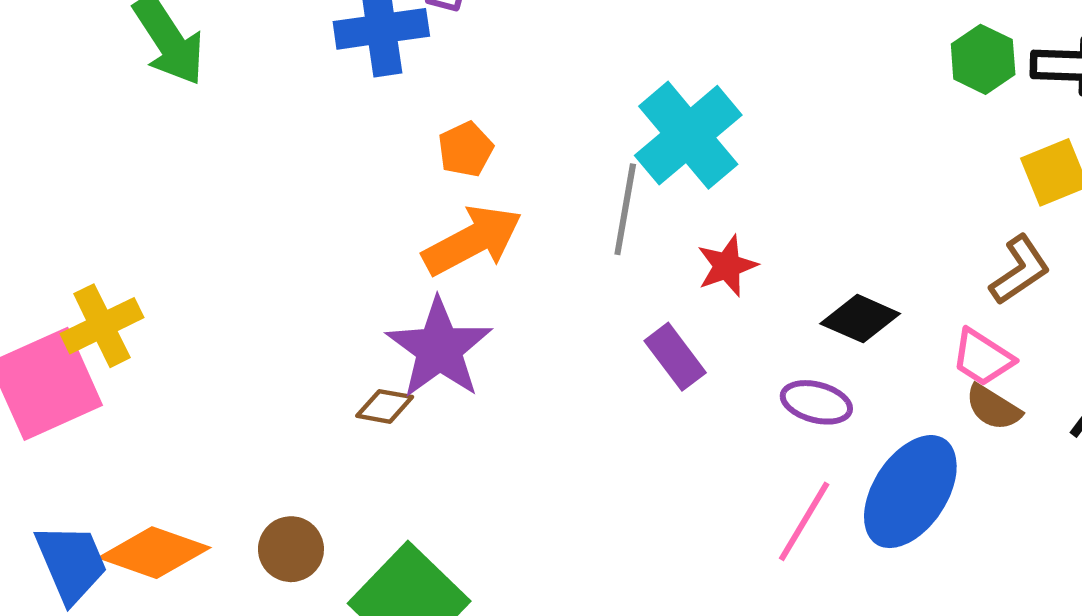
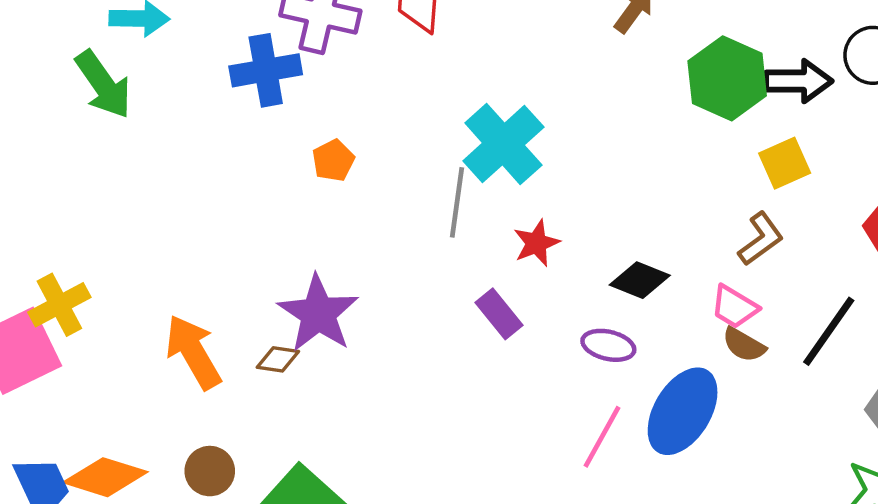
green hexagon: (983, 59) -> (727, 78), size x1.6
orange arrow: (472, 240) -> (193, 352), moved, turned -90

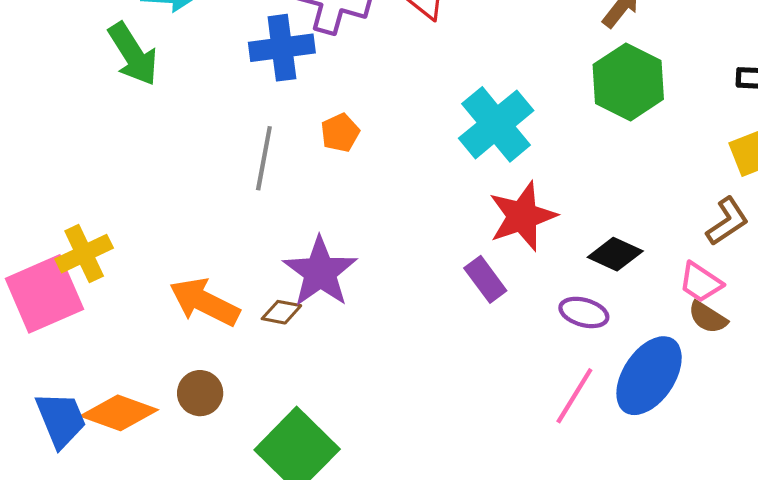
green hexagon: (727, 78) -> (628, 82), moved
gray line: (457, 202) -> (264, 158), moved
red star: (537, 243) -> (522, 216), size x1.6
orange arrow: (193, 352) -> (204, 302), turned -36
brown circle: (210, 471) -> (200, 393), moved

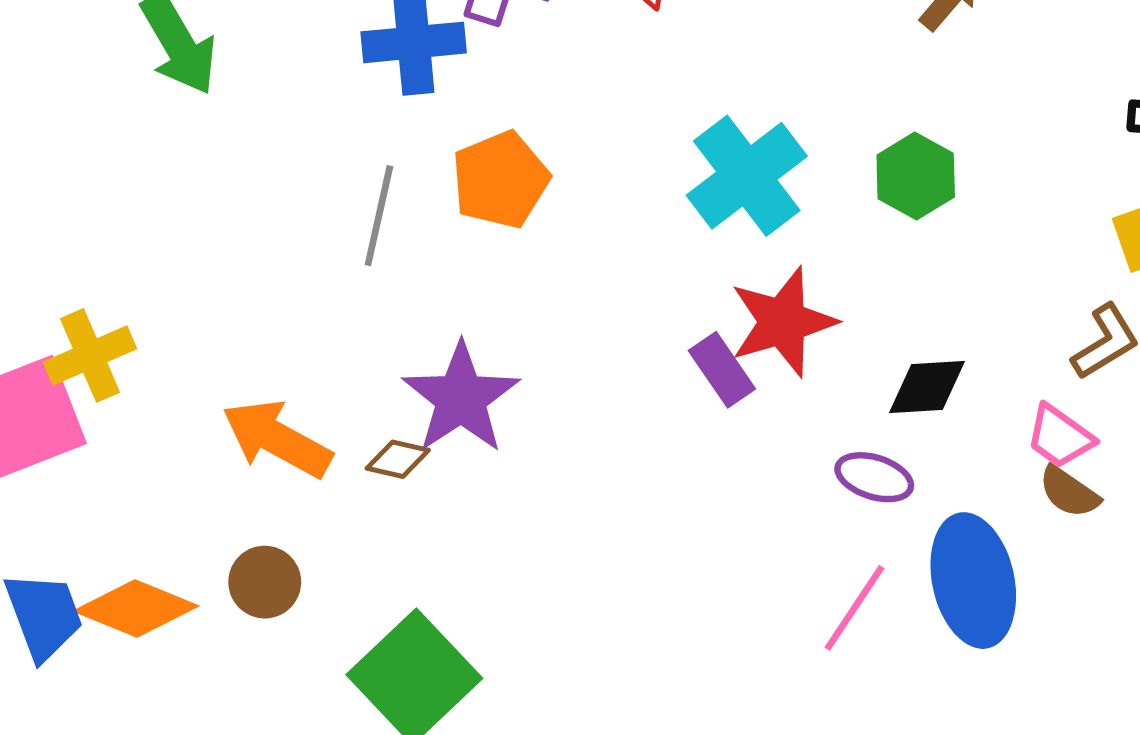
green hexagon: (628, 82) -> (916, 176), moved, size x0.7
orange pentagon: (340, 133) -> (500, 180), size x1.6
black diamond: (615, 254) -> (927, 387), turned -30
purple rectangle: (485, 279) -> (722, 370), moved
blue ellipse: (649, 376) -> (973, 581), turned -48

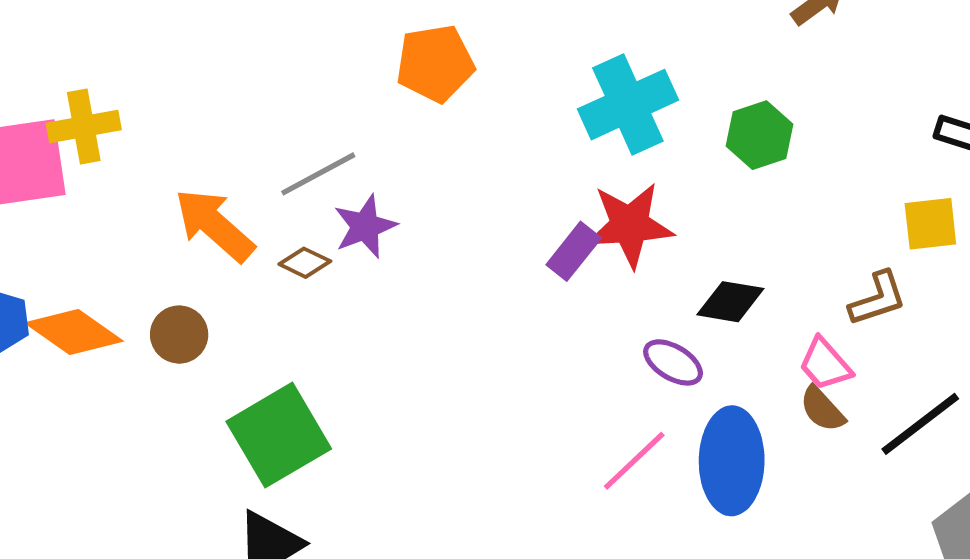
gray line: (379, 216) -> (318, 174), moved, turned 36
purple rectangle: (722, 370) -> (574, 251), turned 60
purple star: (461, 398) -> (365, 226), size x0.7

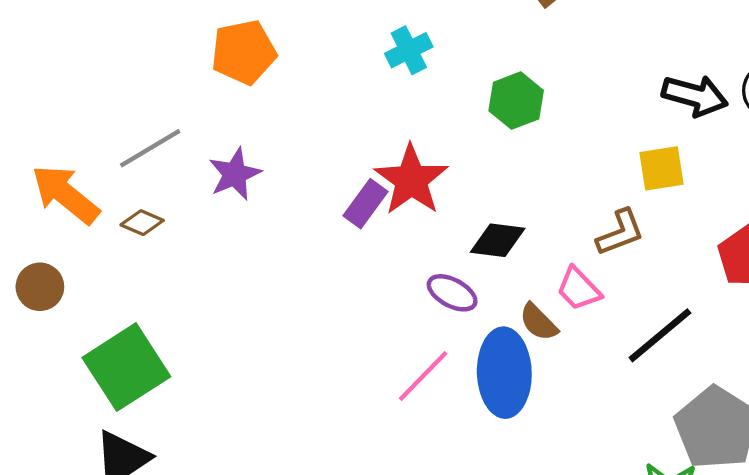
cyan cross: (628, 105) -> (409, 50), moved, size x0.6
red star: (630, 225) -> (411, 180), turned -30
purple star: (365, 226) -> (235, 174), moved
brown semicircle: (822, 409) -> (539, 322), moved

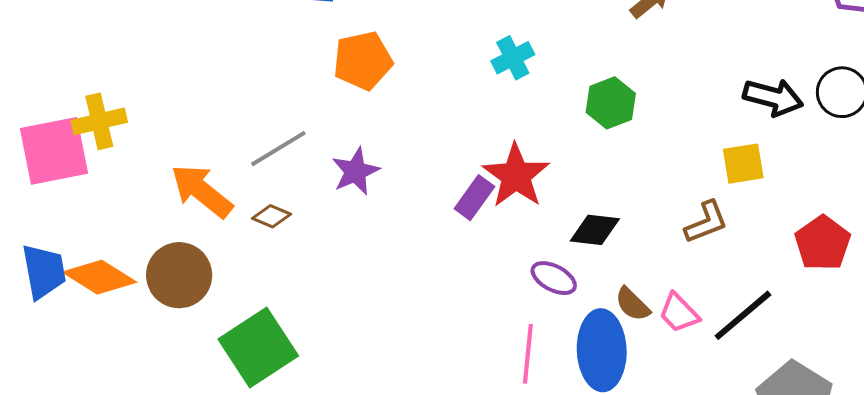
brown circle: (40, 287) -> (179, 275), size x1.5
pink trapezoid: (579, 289) -> (679, 313), moved
pink line: (423, 376) -> (528, 354), turned -38

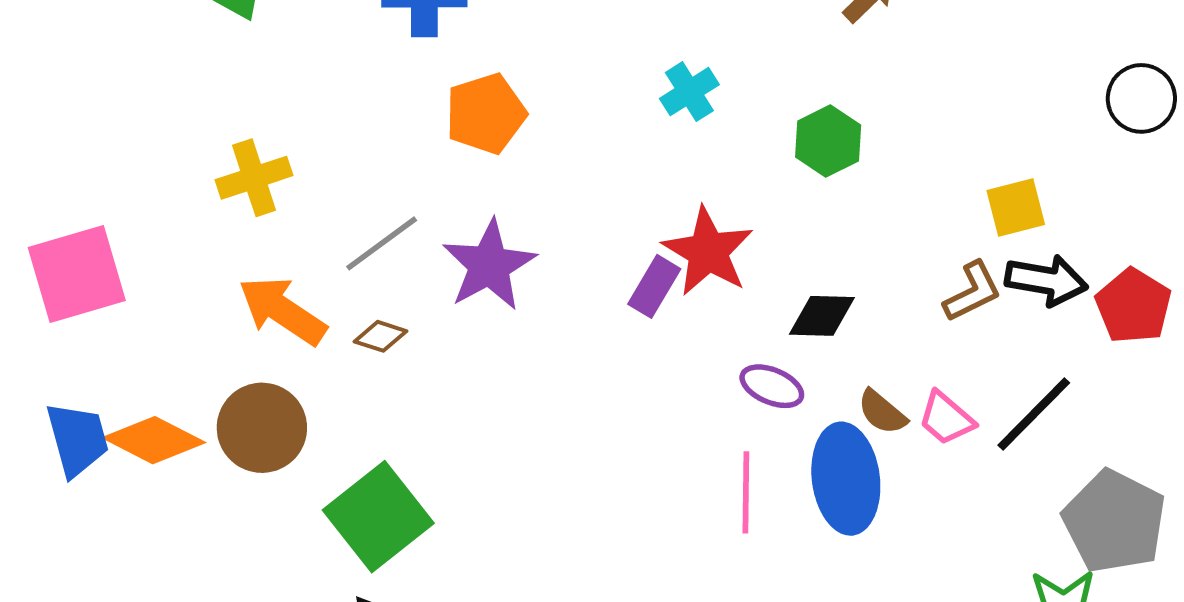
black arrow: (773, 97) -> (1046, 280), moved
yellow cross: (99, 121) -> (254, 178), moved
purple star: (355, 171) -> (489, 265), size x1.4

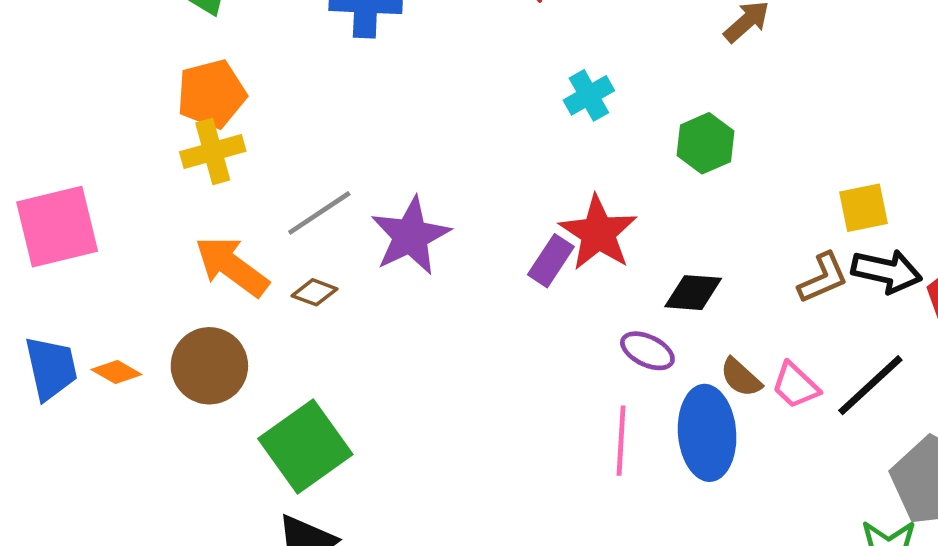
orange pentagon: (486, 114) -> (211, 94), moved
orange diamond: (154, 440) -> (116, 372), size x0.6

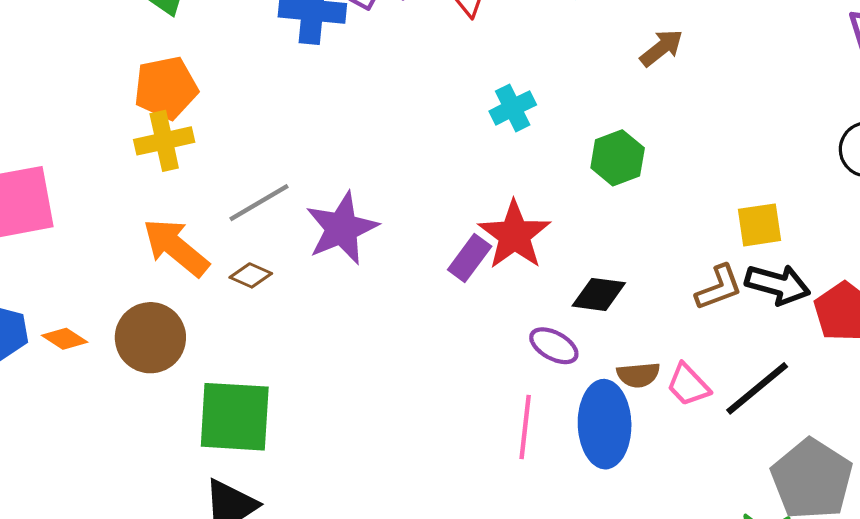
brown semicircle: (741, 377) -> (638, 375), turned -51
green square: (305, 447) -> (235, 417), turned 36

